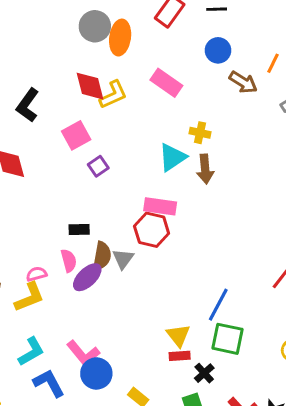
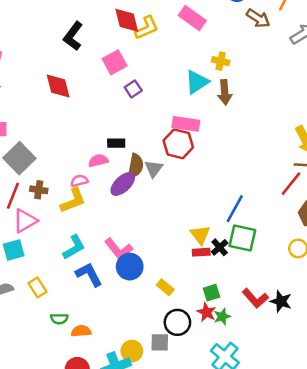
pink semicircle: (69, 261) -> (98, 161), moved, turned -90
black cross: (204, 373) -> (220, 247), moved

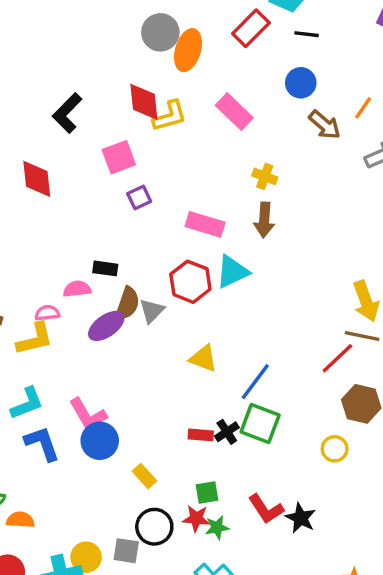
cyan triangle: (197, 82) -> (232, 272), moved
pink rectangle: (186, 124) -> (205, 224), moved
yellow triangle: (200, 235) -> (203, 358), moved, turned -40
red star: (206, 312) -> (196, 518), turned -30

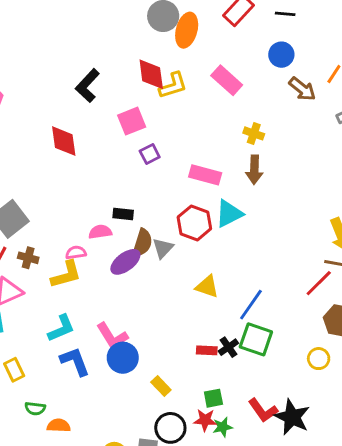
black star: (301, 518) -> (292, 417), size x1.4

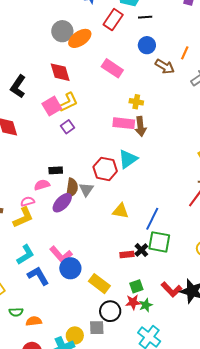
orange ellipse: (187, 30) -> (80, 38), turned 50
yellow L-shape: (173, 85) -> (68, 102), moved
pink rectangle: (205, 175) -> (124, 123), moved
yellow rectangle: (161, 386) -> (99, 284), size x1.5

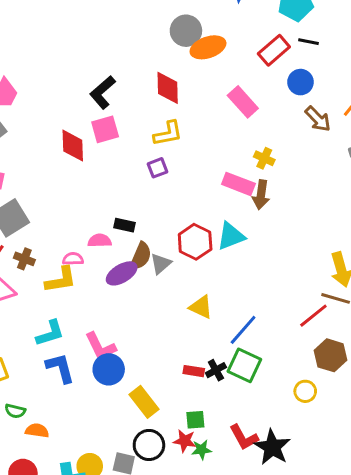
red rectangle: (113, 20) -> (274, 50), moved
pink square: (52, 106) -> (105, 129), moved

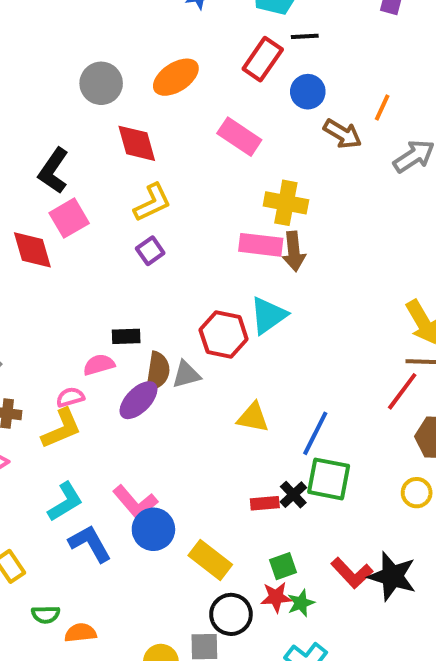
gray circle: (186, 31) -> (101, 83), moved
yellow cross: (264, 158) -> (286, 203), size x1.5
gray triangle: (161, 264) -> (186, 374), turned 40

